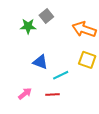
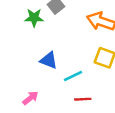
red line: (52, 95) -> (83, 99), moved

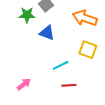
blue triangle: (49, 60) -> (47, 33), moved

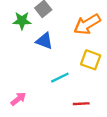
orange arrow: (85, 18) -> (87, 24), turned -50
red line: (69, 85) -> (81, 104), moved

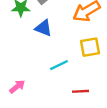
yellow square: (91, 60) -> (90, 47), turned -30

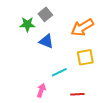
pink arrow: (17, 87) -> (41, 90), moved, turned -32

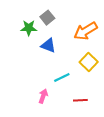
yellow square: (85, 57) -> (89, 62), turned -36

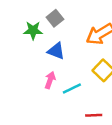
pink arrow: (43, 96) -> (50, 80), moved

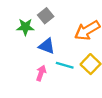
cyan line: (72, 89) -> (65, 65), moved, turned 42

